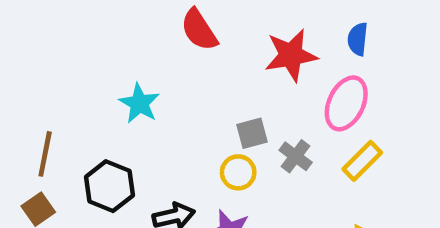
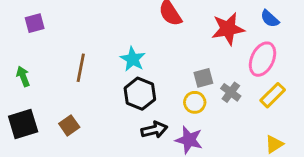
blue semicircle: (358, 39) -> (270, 19), turned -54
brown line: (45, 154) -> (81, 68), moved
black hexagon: (109, 186) -> (140, 94), moved

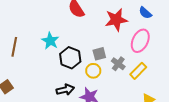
black hexagon: (140, 94) -> (70, 58), moved
yellow rectangle: (273, 95) -> (138, 71), moved

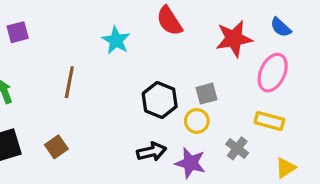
cyan star: (50, 41) -> (116, 40), moved
gray cross: (118, 64) -> (237, 148), moved
yellow rectangle: (138, 71) -> (269, 121), turned 60

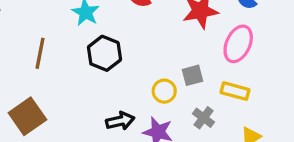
gray square: (206, 94) -> (193, 75), moved
black hexagon: (160, 100) -> (104, 53), moved
brown square: (56, 147) -> (27, 116), size x1.6

